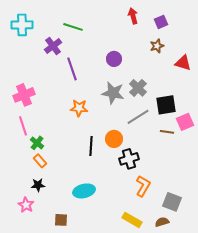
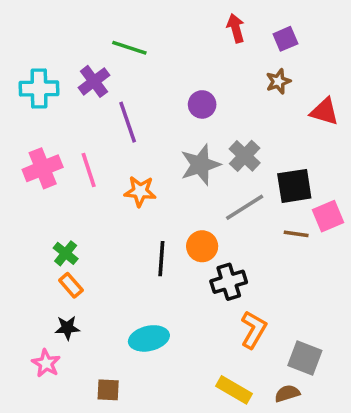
cyan cross: (22, 25) -> (39, 88), moved
gray star: (113, 93) -> (200, 165), turned -30
pink line: (23, 126) -> (89, 170), moved

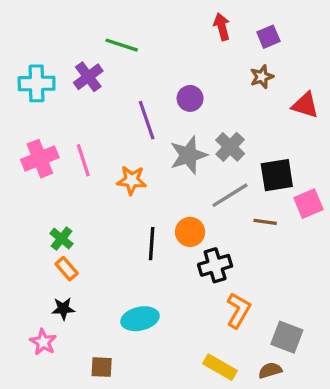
purple line: (128, 122) -> (147, 120), moved
brown line: (296, 234) -> (265, 222), moved

